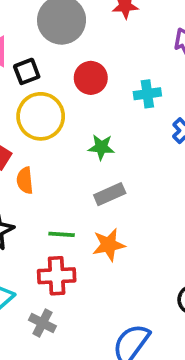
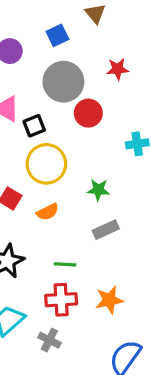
red circle: (91, 78) -> (88, 113), moved
orange semicircle: (25, 180) -> (48, 212), moved, turned -110
orange star: (109, 245) -> (109, 300), moved

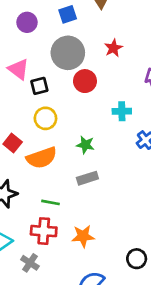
red star: (118, 69) -> (113, 48), turned -30
yellow circle: (46, 164) -> (45, 118), size x0.7
orange semicircle: (48, 212) -> (42, 158), size x1.6

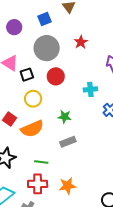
red circle: (85, 81) -> (56, 76), moved

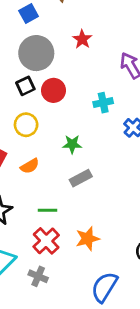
black square: (27, 75) -> (25, 86), moved
orange semicircle: (32, 129) -> (30, 166), size x0.6
red cross: (38, 184) -> (46, 241), turned -36

